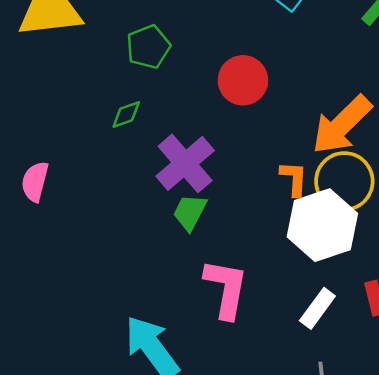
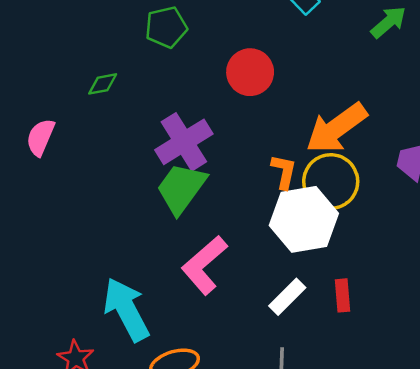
green diamond: (126, 115) -> (103, 84), moved
green trapezoid: (190, 212) -> (181, 188), size x1.5
pink L-shape: (226, 289) -> (204, 265), turned -150

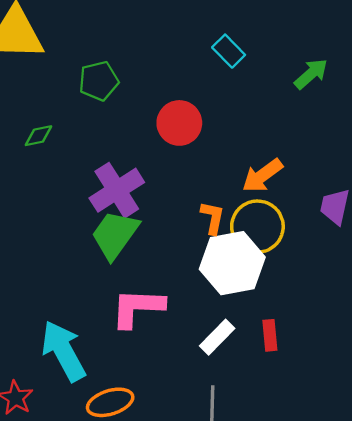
orange arrow: (336, 128) -> (262, 176), size x0.7
pink L-shape: (204, 265) -> (138, 308), turned 44

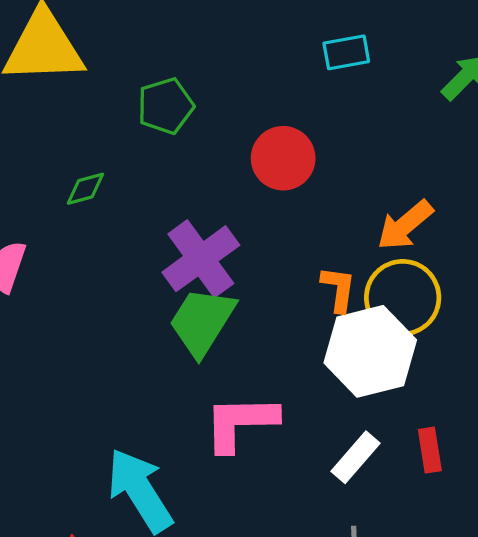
cyan rectangle: (229, 51) -> (346, 52), turned -52

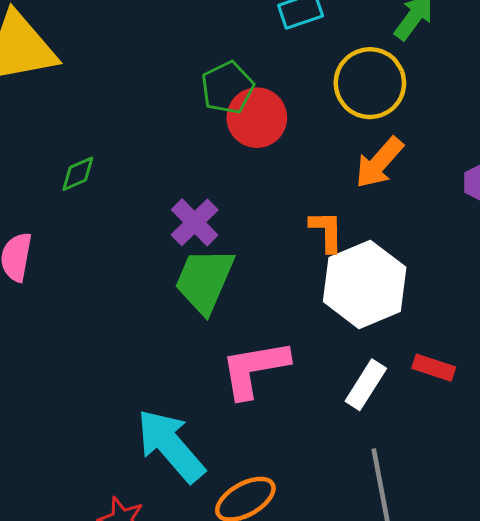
green pentagon: (166, 106) -> (227, 88), moved
purple cross: (201, 259) -> (195, 222), size x0.7
yellow circle: (403, 298) -> (370, 83), moved
red rectangle: (430, 450) -> (434, 368), turned -54

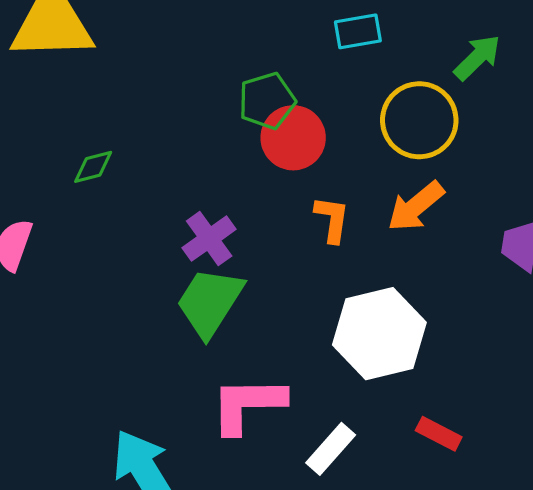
orange L-shape: (326, 231) -> (332, 219), moved
white rectangle: (366, 385) -> (331, 449), moved

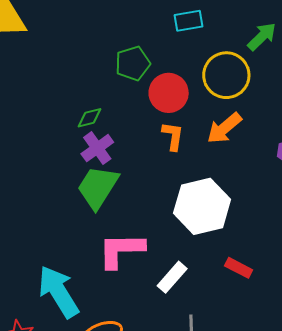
red circle: (293, 138) -> (169, 93), moved
green diamond: (93, 167) -> (90, 118), moved

